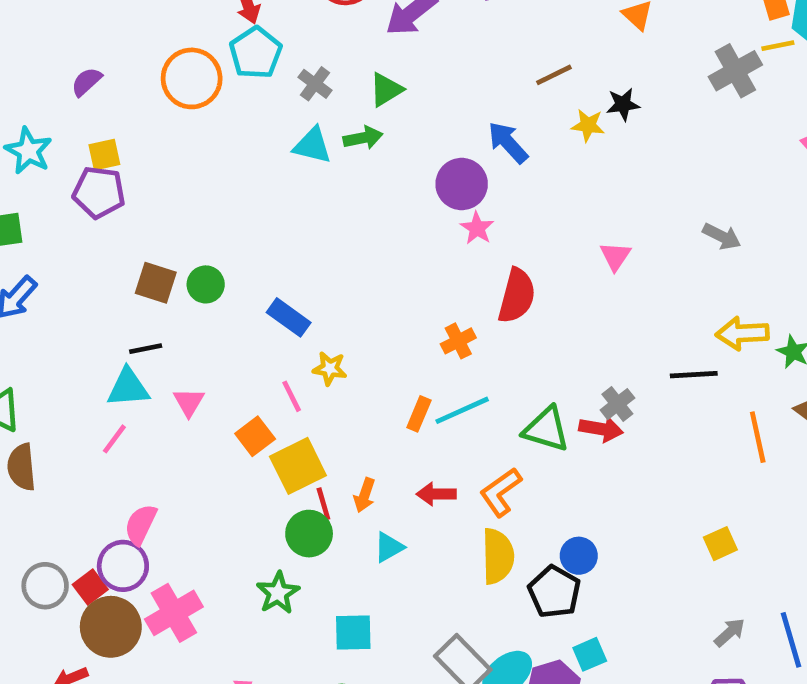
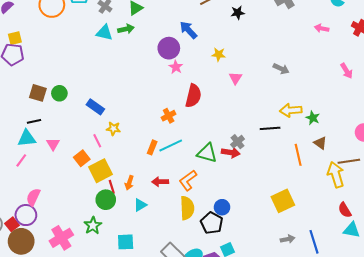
yellow star: (588, 125) -> (219, 54), moved
yellow square: (720, 544) -> (283, 201), size x1.6
pink cross: (174, 613) -> (61, 238), moved
gray arrow: (730, 632) -> (288, 239), turned 32

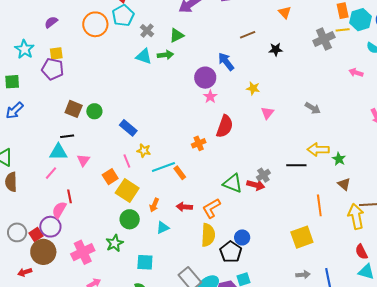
cyan line: (171, 146) -> (163, 167), moved
orange rectangle: (152, 147) -> (180, 173), turned -64
orange line: (298, 155) -> (319, 205), moved
yellow square: (100, 171) -> (127, 191), turned -35
red line: (112, 187) -> (69, 196), moved

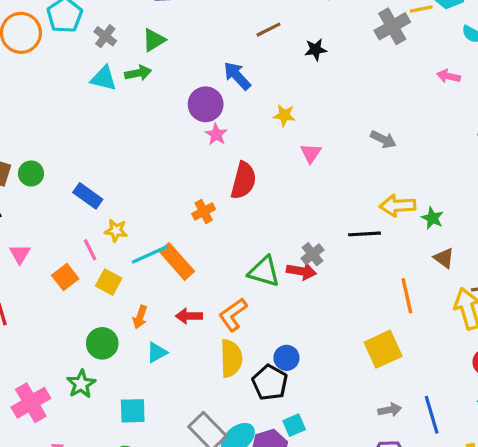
orange rectangle: (180, 173) -> (177, 261), size x1.6
yellow square: (127, 191) -> (109, 282), moved, size x0.7

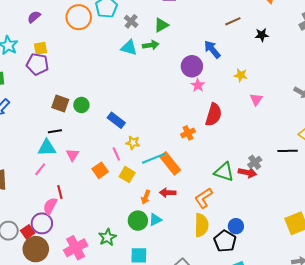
red arrow: (189, 316) -> (168, 193), moved
green circle: (102, 343) -> (138, 221), moved

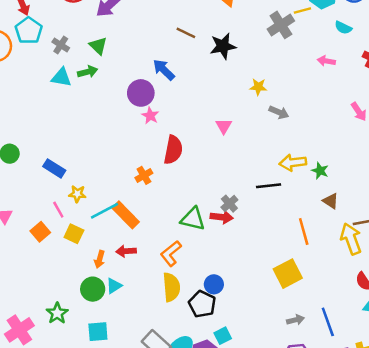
brown line: (233, 21) -> (186, 33), turned 56
green triangle: (161, 25) -> (98, 46), turned -42
black star: (262, 35) -> (223, 46), size x1.5
yellow star: (241, 75) -> (258, 87), moved

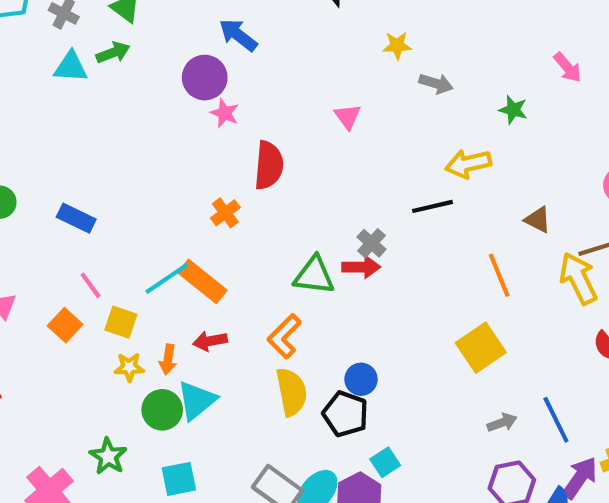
green star: (320, 171) -> (513, 110), moved
yellow star: (77, 194) -> (129, 367), moved
cyan triangle: (114, 286) -> (197, 400), size x1.5

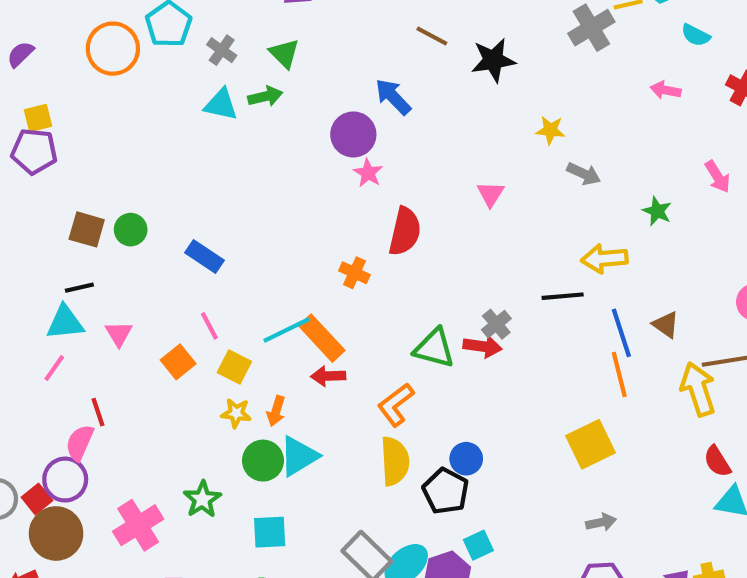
orange cross: (225, 213) -> (354, 273), turned -36
red arrow: (210, 341) -> (328, 376), moved
blue line: (556, 420) -> (621, 333), moved

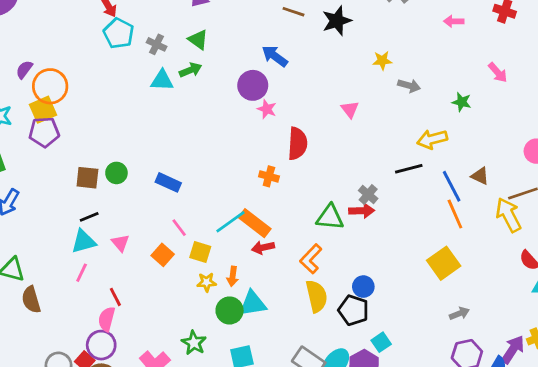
orange circle: (113, 49) -> (50, 86), moved
yellow square: (38, 118) -> (43, 110), size x1.4
cyan triangle: (299, 456) -> (253, 304), turned 32

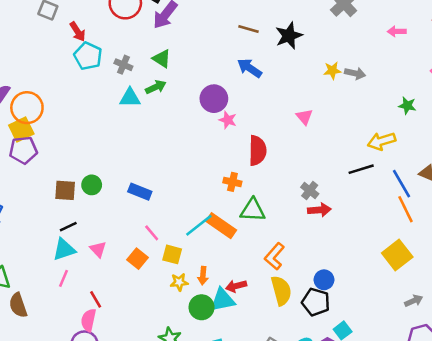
blue arrow: (275, 56) -> (250, 68), moved
gray arrow: (409, 86) -> (355, 73), moved
gray cross: (368, 194) -> (310, 191), moved
green triangle: (330, 217) -> (253, 210), moved
red arrow: (263, 247) -> (236, 286), moved

